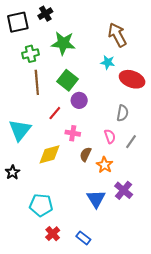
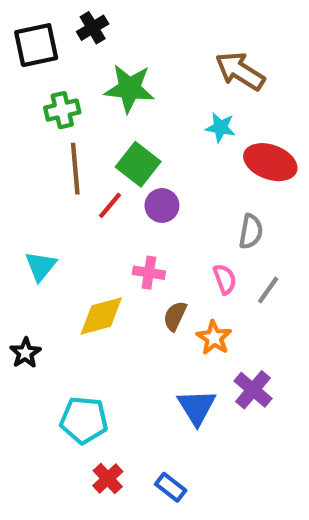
brown arrow: (117, 35) -> (240, 71), turned -30
red line: (55, 113) -> (110, 205), moved
cyan triangle: (20, 130) -> (41, 266), size x0.7

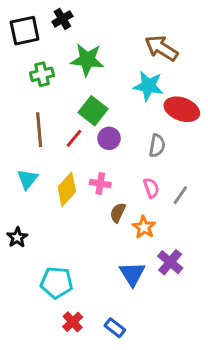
cyan star: (220, 127) -> (148, 86), size x1.5
brown line: (75, 169) -> (39, 130), moved
gray semicircle: (251, 231) -> (157, 146), moved
yellow diamond: (101, 316) -> (67, 189), moved, turned -32

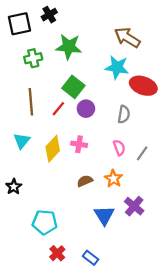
brown semicircle: (118, 213) -> (85, 181), moved, turned 42

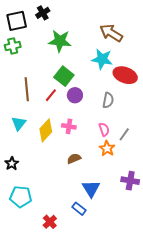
green cross: (33, 58) -> (13, 46), moved
orange star: (113, 179) -> (107, 148), moved
purple cross: (134, 206) -> (130, 181), moved, turned -30
cyan pentagon: (45, 222) -> (21, 197), moved
blue rectangle: (91, 258) -> (79, 209), moved

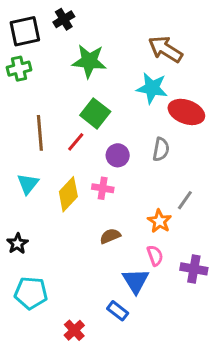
purple circle: (75, 95) -> (118, 155), moved
pink semicircle: (104, 129) -> (155, 256), moved

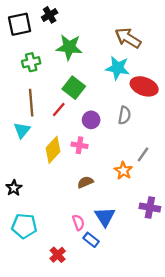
green cross: (19, 69) -> (31, 62), moved
cyan triangle: (28, 184) -> (22, 130), moved
pink semicircle: (155, 256) -> (78, 222), moved

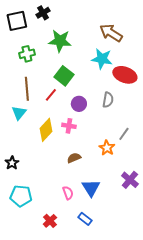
purple cross: (150, 207) -> (130, 180), turned 30
blue rectangle: (91, 240) -> (85, 219), moved

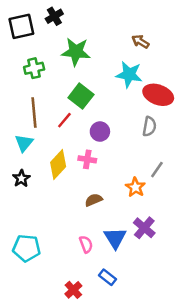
brown arrow: (111, 33) -> (140, 42), size x0.6
gray semicircle: (108, 100) -> (149, 126), moved
black star: (12, 163) -> (21, 178), moved
purple cross: (130, 180) -> (144, 228), moved
red cross: (50, 221) -> (73, 290), moved

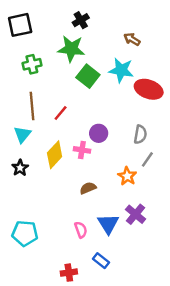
black cross: (54, 16) -> (81, 20), moved
green square: (81, 96) -> (88, 76), moved
gray semicircle: (149, 126) -> (140, 134), moved
purple circle: (100, 132) -> (99, 133), moved
red cross: (73, 290) -> (69, 273), turned 35

